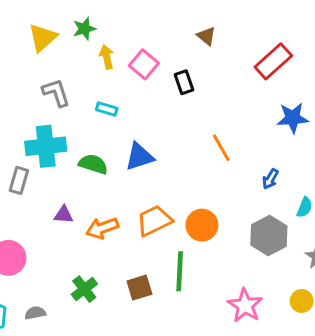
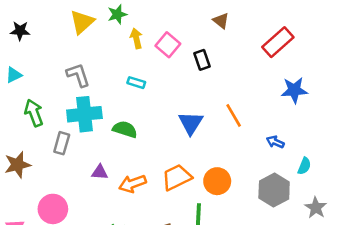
gray L-shape: (56, 93) -> (78, 75), moved
blue triangle: (139, 157) -> (191, 123), moved, turned -40
blue arrow: (270, 179) -> (275, 142), turned 84

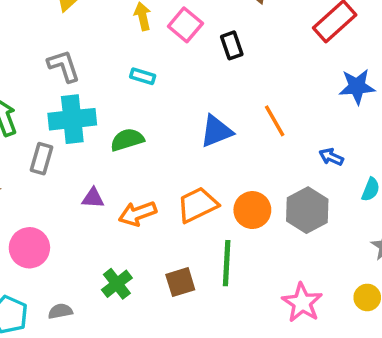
blue triangle: (191, 123) -> (216, 131), turned 36
green semicircle: (125, 129) -> (127, 140), turned -35
gray hexagon: (274, 190) -> (307, 210), moved

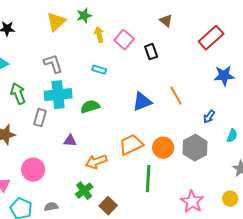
blue arrow: (331, 157) -> (209, 117), turned -80
orange arrow: (137, 213) -> (96, 162), moved
brown square: (180, 282) -> (108, 206), moved, turned -30

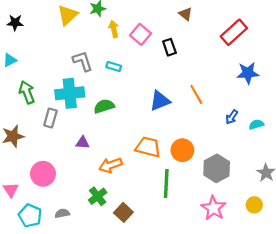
gray L-shape: (53, 64) -> (83, 61), moved
cyan semicircle: (232, 136) -> (256, 124), moved, turned -128
orange trapezoid: (131, 145) -> (148, 147), turned 40
gray hexagon: (195, 148) -> (217, 168), moved

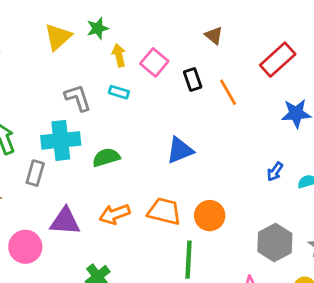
cyan rectangle: (114, 67) -> (119, 92), moved
orange line: (196, 94) -> (228, 92), moved
purple triangle: (83, 143) -> (65, 221), moved, size x1.6
orange arrow: (111, 165) -> (115, 214), moved
gray hexagon: (217, 168) -> (275, 243), moved

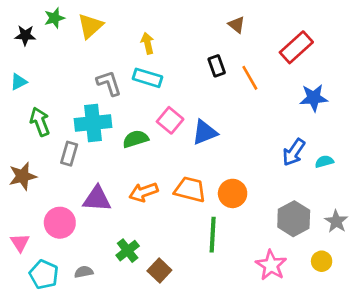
green star: (98, 28) -> (54, 18), moved
pink square: (154, 62) -> (170, 120), moved
cyan rectangle: (119, 92) -> (148, 78), size x1.5
blue arrow: (275, 172) -> (294, 152), size x1.5

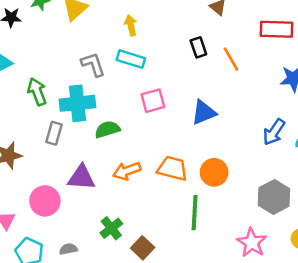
red rectangle: (296, 47) -> (277, 29), turned 44
pink square: (170, 120) -> (153, 101), turned 35
green arrow: (40, 122) -> (37, 92), moved
blue triangle: (205, 132) -> (204, 112), moved
green semicircle: (136, 139) -> (107, 129), moved

